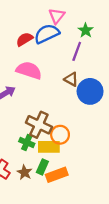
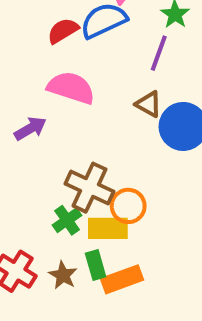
green cross: (27, 142) -> (67, 220), turned 32
green rectangle: (42, 167) -> (96, 265), turned -40

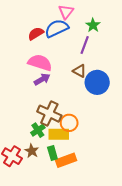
purple arrow: (30, 129) -> (42, 79), moved
brown star: (63, 275) -> (32, 151), moved

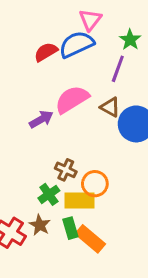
pink semicircle: (40, 63) -> (72, 99), moved, turned -50
purple arrow: (42, 79) -> (41, 119), moved
brown cross: (49, 114) -> (66, 170), size x0.6
orange rectangle: (66, 160) -> (90, 239), turned 60

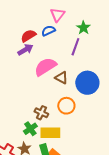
blue semicircle: (76, 44) -> (48, 31), size x0.6
brown triangle: (110, 107) -> (61, 78), moved
purple arrow: (41, 119) -> (25, 50), moved
orange circle: (95, 184) -> (66, 106), moved

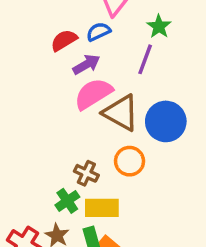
purple arrow: (25, 50) -> (86, 64), moved
brown triangle: (61, 78) -> (121, 113), size x1.6

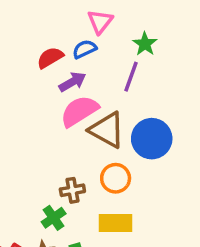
brown cross: (86, 173) -> (72, 190), turned -35
yellow rectangle: (102, 208) -> (116, 223), moved

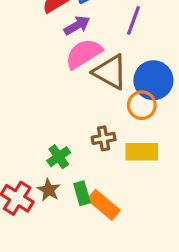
orange circle: (116, 178) -> (142, 105), moved
brown cross: (72, 190) -> (104, 138), moved
yellow rectangle: (116, 223) -> (142, 152), moved

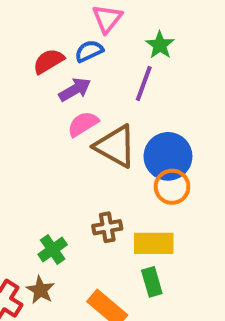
pink semicircle: (84, 54) -> (83, 124), size x0.7
orange circle: (142, 105) -> (172, 187), moved
green rectangle: (82, 193) -> (152, 282), moved

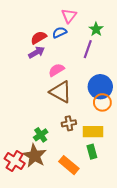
purple arrow: (75, 90) -> (37, 52), moved
brown triangle: (115, 146) -> (61, 92), moved
brown star: (40, 290) -> (34, 156), size x1.6

